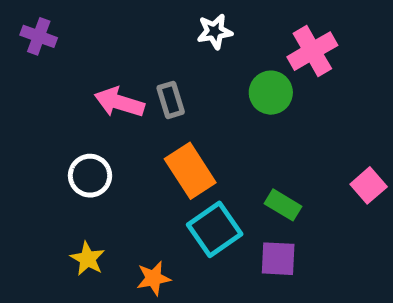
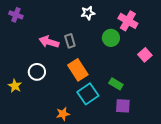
pink cross: (312, 51) -> (128, 21), turned -30
pink square: (369, 185) -> (145, 55), moved
yellow star: (88, 259) -> (15, 86), moved
purple square: (278, 259) -> (123, 106), moved

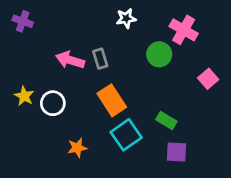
yellow star: (15, 86) -> (24, 96), moved
orange star: (63, 114) -> (77, 148), moved

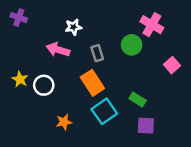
white star: (126, 18) -> (73, 27), moved
gray rectangle: (100, 59) -> (97, 53), moved

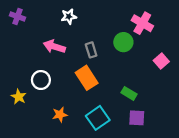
white star: (73, 27) -> (69, 16), moved
yellow star: (20, 79) -> (19, 97), moved
cyan square: (104, 111) -> (98, 118), moved

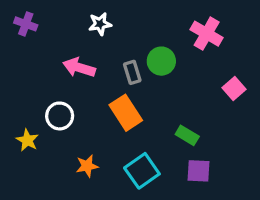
green circle: (123, 42) -> (161, 61), moved

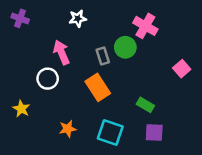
pink cross: (207, 34) -> (145, 26), moved
pink arrow: (79, 68) -> (61, 52), turned 50
white circle: (60, 116) -> (48, 79), moved
cyan square: (142, 171) -> (110, 132), turned -36

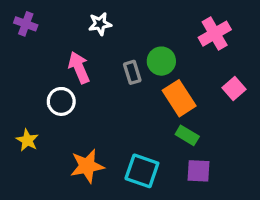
pink cross: (145, 26) -> (215, 34), moved, turned 30
orange rectangle: (98, 87) -> (179, 98), moved
orange star: (68, 129) -> (87, 166), size x1.5

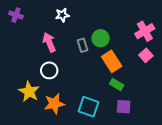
pink cross: (215, 34) -> (145, 31), moved
white circle: (61, 101) -> (49, 70), moved
yellow star: (27, 140) -> (29, 92), moved, size x1.5

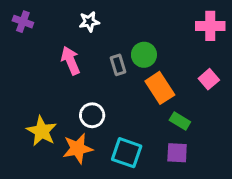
pink cross: (145, 31) -> (210, 26), moved, turned 30
white circle: (49, 70) -> (92, 115), moved
green rectangle: (117, 85) -> (180, 121), moved

